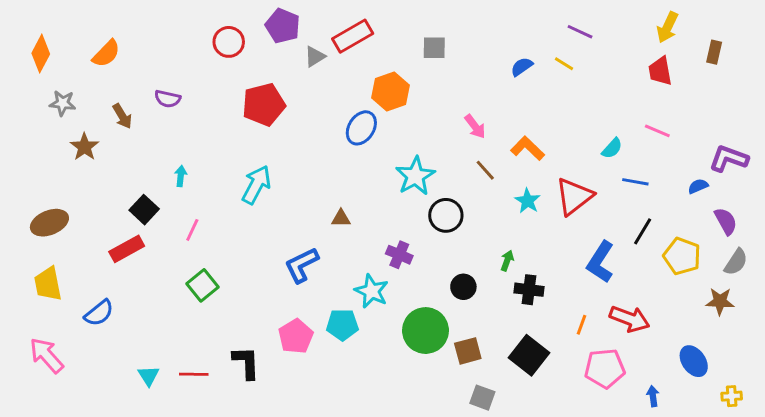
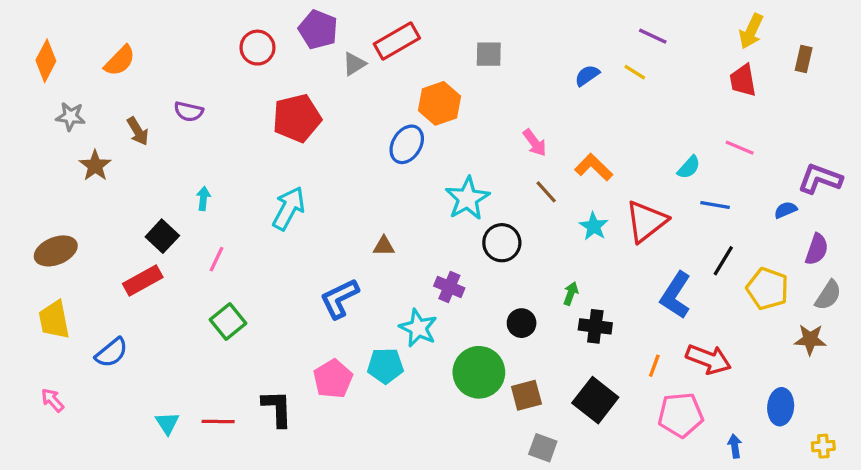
purple semicircle: (726, 221) -> (817, 249), turned 48
pink arrow: (47, 355) -> (52, 400), size x0.6
blue ellipse: (694, 361) -> (781, 407), turned 40

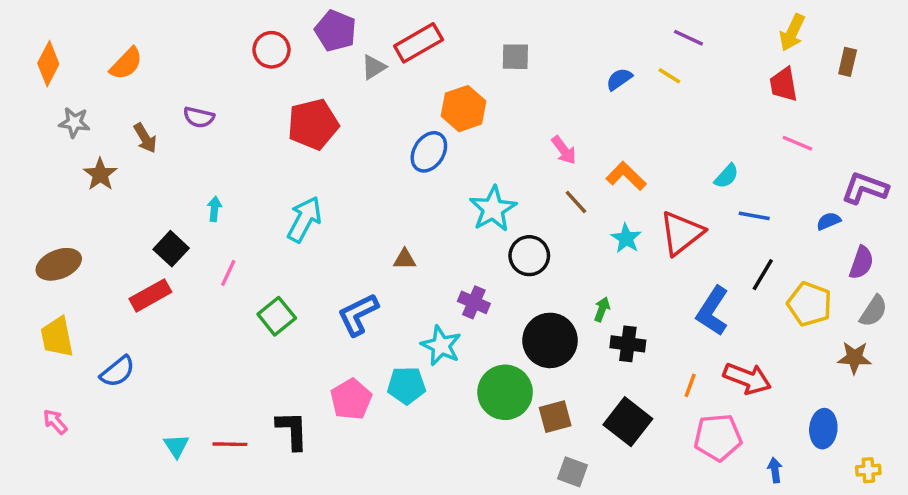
pink line: (740, 148) -> (797, 143), moved
green square: (228, 321) -> (277, 316), moved
black circle: (522, 323) -> (550, 340), size x1.8

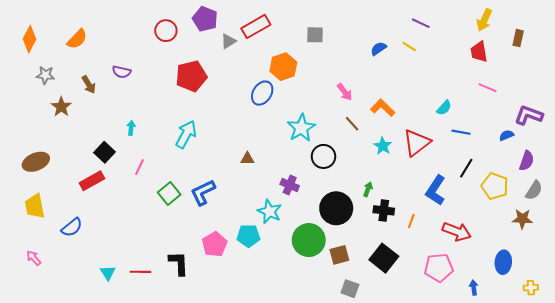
blue L-shape: (358, 314) -> (203, 192), moved
orange line: (690, 385) -> (411, 221), moved

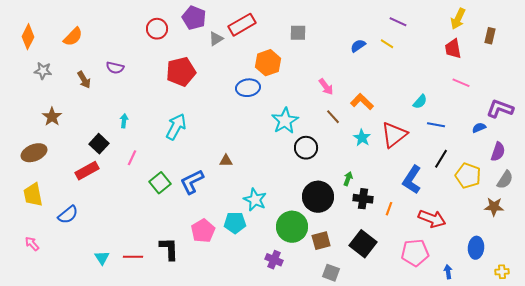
blue ellipse: (262, 93) -> (248, 88), turned 50
brown star: (61, 107) -> (52, 117), moved
brown triangle: (247, 159) -> (226, 161), moved
purple cross: (290, 185) -> (274, 260), moved

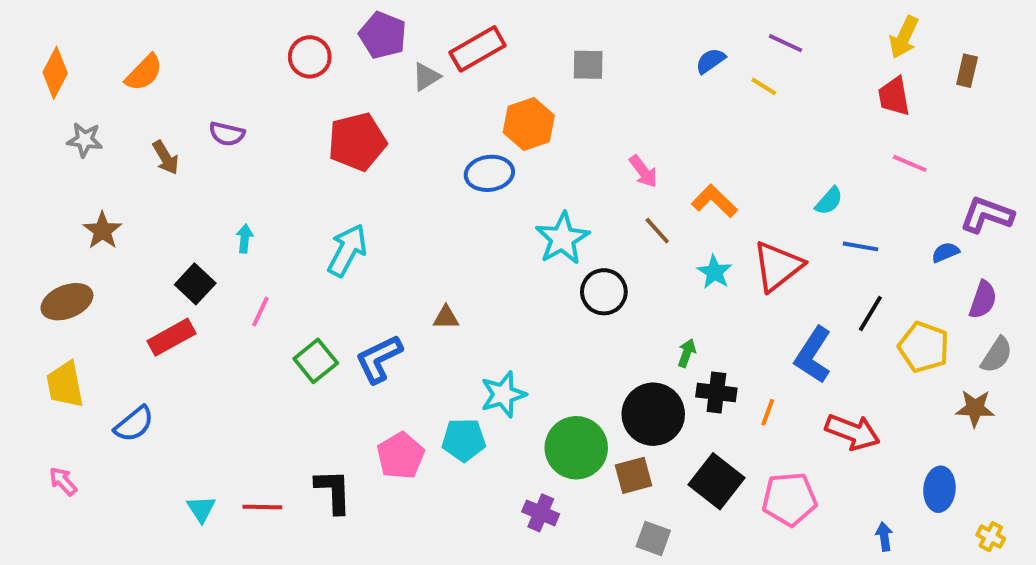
blue semicircle: (358, 46) -> (710, 61), moved
black circle: (318, 197) -> (653, 414), moved
cyan star: (255, 200) -> (503, 394), turned 30
pink pentagon: (415, 253) -> (789, 499), moved
yellow cross: (502, 272) -> (991, 537), turned 32

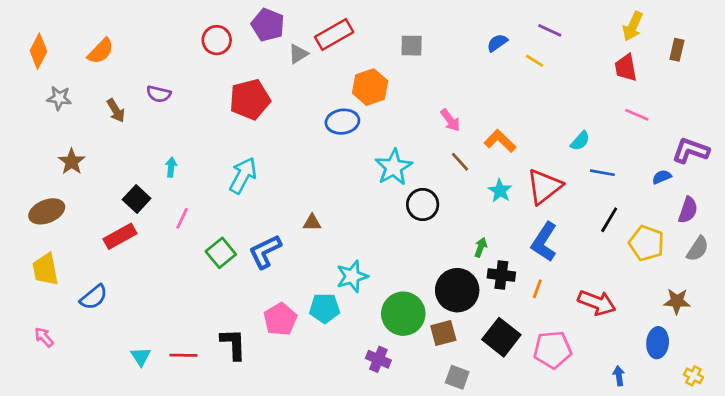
blue L-shape: (813, 355) -> (544, 242), moved
brown star: (975, 408) -> (677, 301), moved

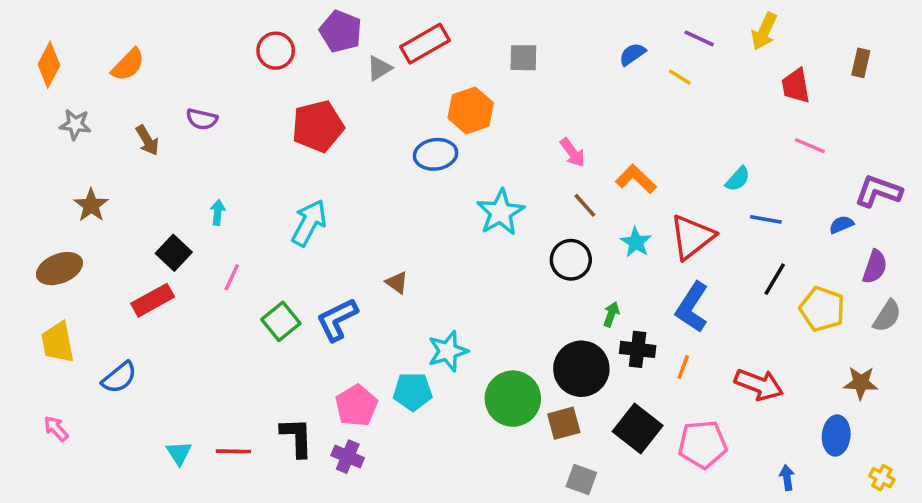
yellow arrow: (633, 26) -> (764, 31), moved
black circle: (423, 205) -> (571, 260), moved
brown triangle: (312, 222) -> (397, 283), turned 36
purple cross: (378, 359) -> (348, 457), moved

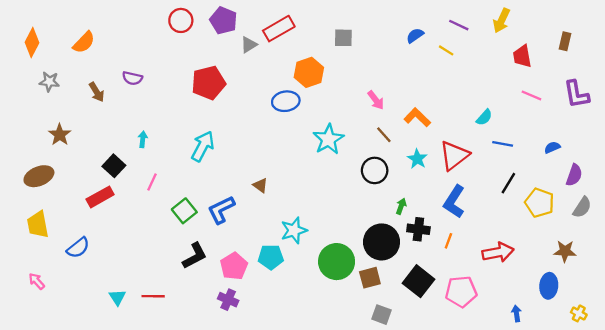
red circle: (276, 51) -> (181, 20), moved
purple L-shape: (878, 191) -> (576, 94), moved, turned -120
red arrow: (759, 385) -> (498, 252), turned -32
black L-shape: (297, 437) -> (195, 256), moved, turned 64

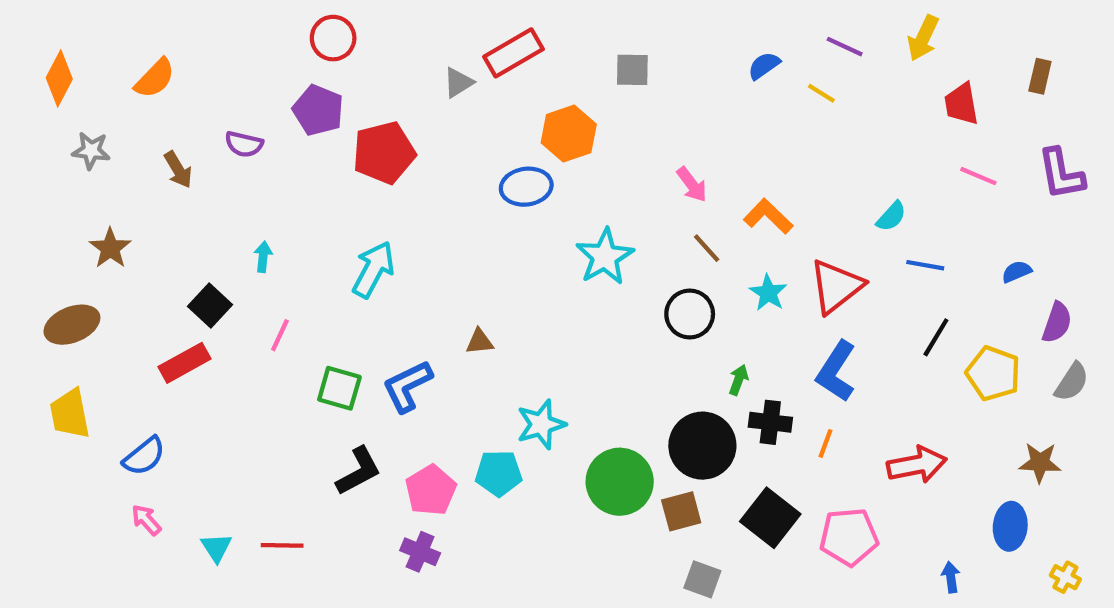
purple pentagon: (223, 20) -> (318, 110), moved
brown triangle: (260, 185) -> (480, 342), turned -42
green square: (184, 211) -> (339, 388), turned -35
pink arrow: (37, 281) -> (146, 520), moved

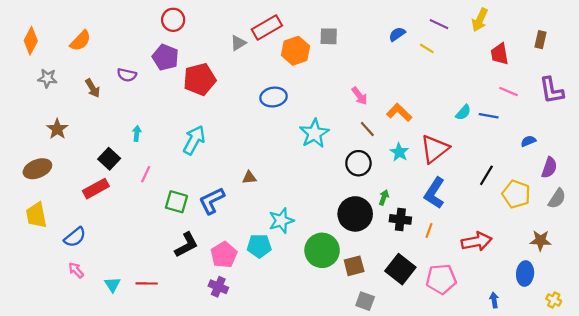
orange hexagon: (569, 134) -> (296, 51), moved
blue line: (925, 265) -> (489, 116), moved
black circle: (702, 446) -> (355, 214), moved

